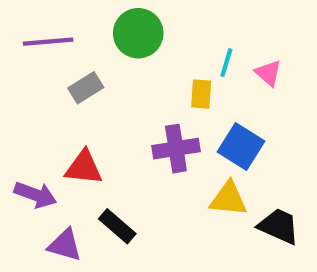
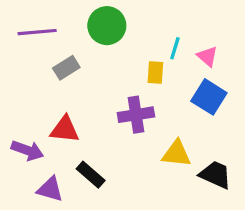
blue square: (241, 146) -> (209, 97), moved

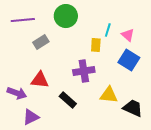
black rectangle: (91, 175) -> (68, 100), moved
purple triangle: (50, 189) -> (31, 117), turned -42

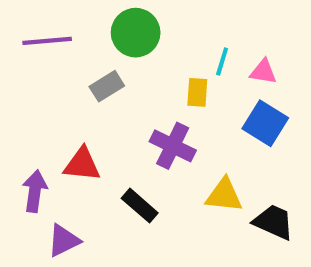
pink triangle: (128, 35) -> (263, 72), turned -32
gray rectangle: (41, 42) -> (107, 86), moved
purple cross: (84, 71) -> (173, 146), turned 35
purple arrow: (17, 93) -> (35, 191), turned -102

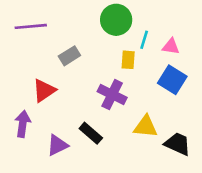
green circle: (136, 33) -> (116, 20), moved
red triangle: (82, 164) -> (44, 91), moved, turned -40
purple triangle: (64, 241) -> (57, 145), moved

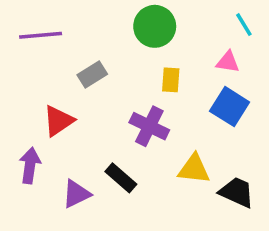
cyan line: (144, 40) -> (244, 25), moved, turned -48

